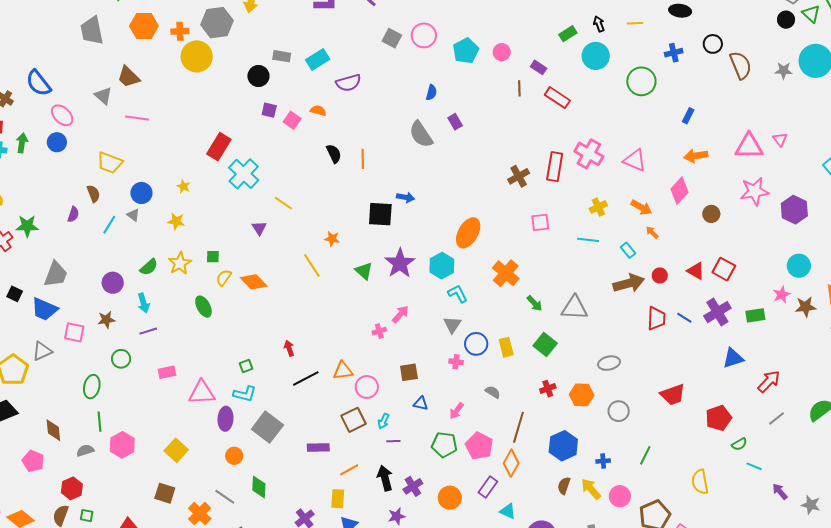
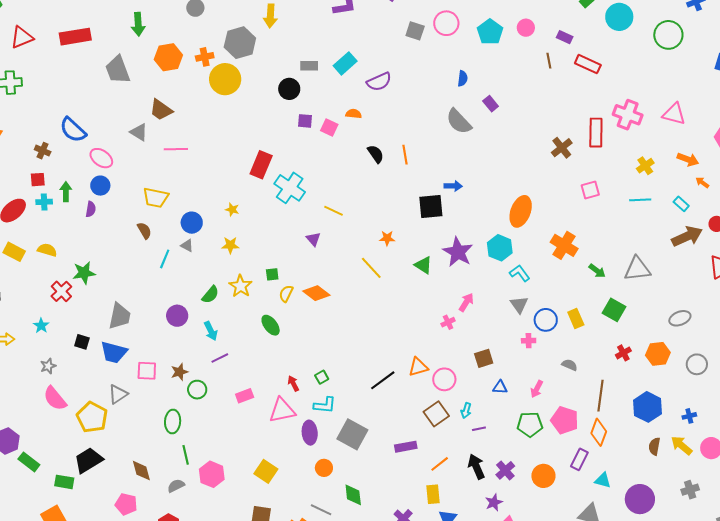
purple semicircle: (73, 214) -> (91, 209), moved
brown star: (106, 320) -> (179, 372), moved
red arrow: (289, 348) -> (293, 383), moved

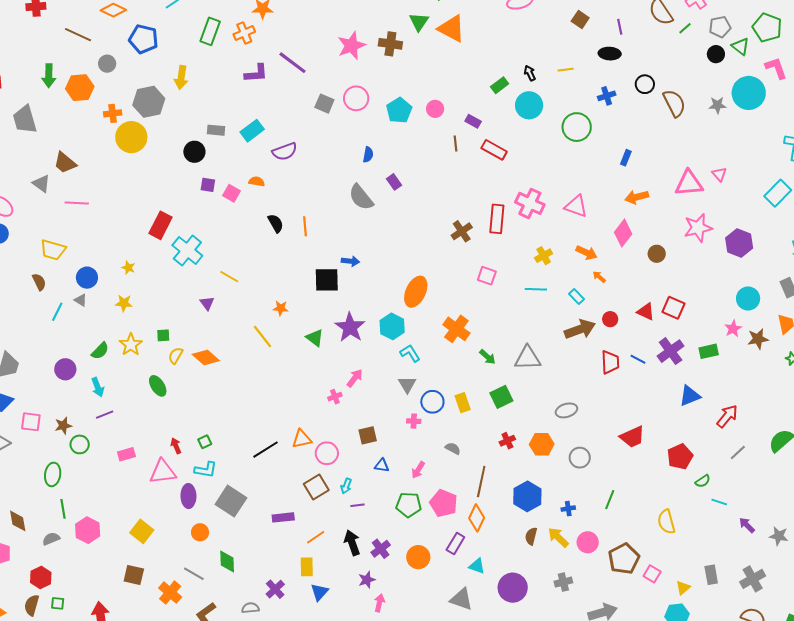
orange hexagon: (168, 57) -> (80, 88), moved
pink square: (590, 190) -> (487, 276), turned 30
green square: (614, 310) -> (501, 397), turned 30

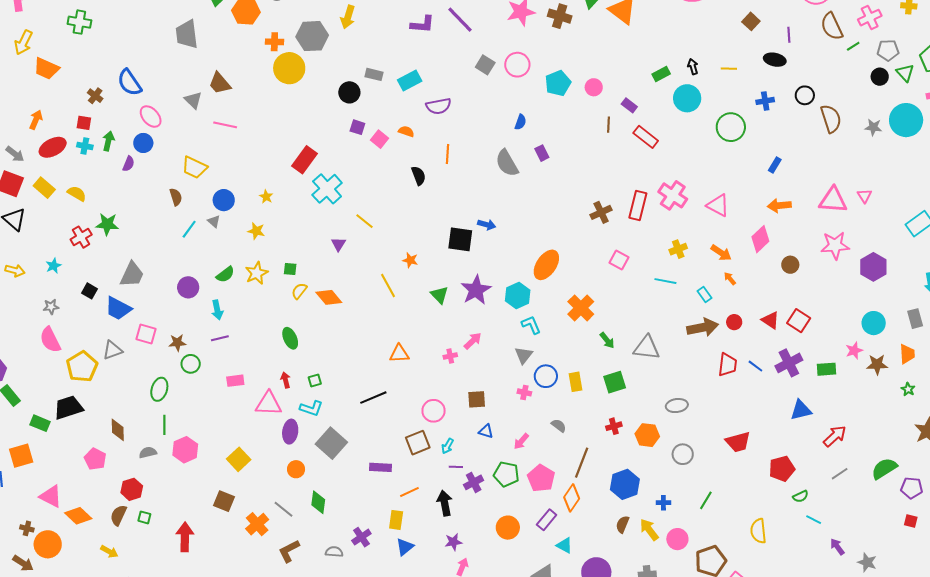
orange line: (305, 226) -> (447, 154), moved
green ellipse: (158, 386) -> (290, 338), moved
orange triangle: (302, 439) -> (399, 354), moved
purple cross: (381, 549) -> (474, 482), moved

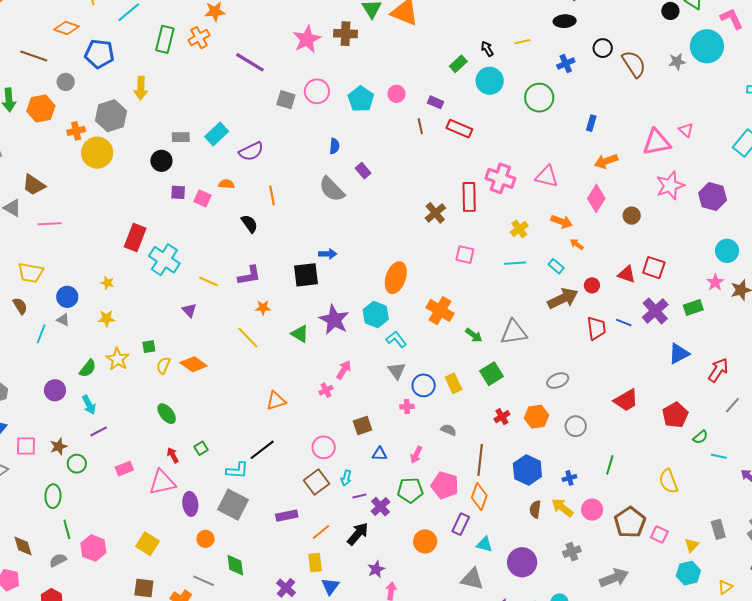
purple L-shape: (422, 24) -> (249, 276), moved
cyan L-shape: (311, 408) -> (237, 470), moved
black arrow: (445, 503) -> (358, 534), turned 65

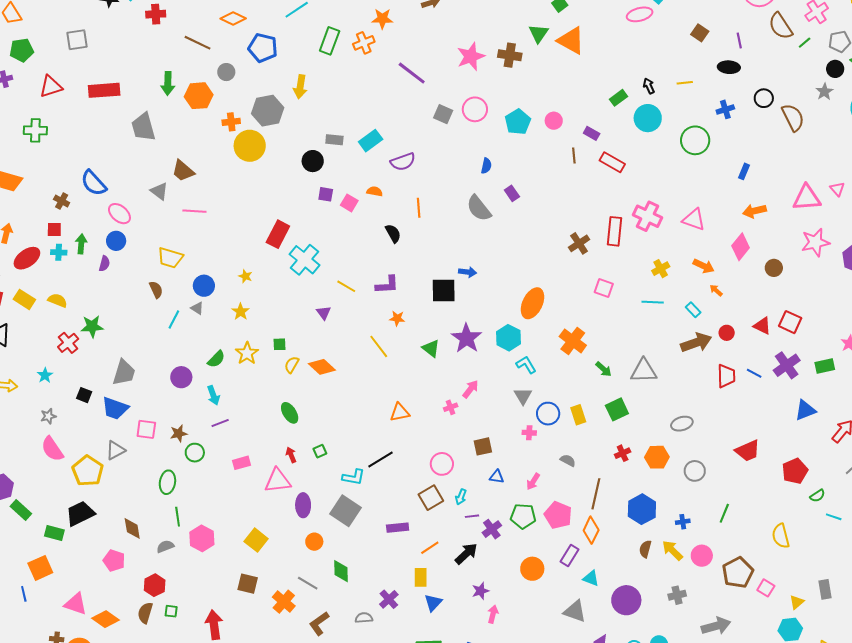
gray star: (677, 62) -> (824, 92), moved, turned -30
yellow star: (107, 318) -> (240, 312), turned 30

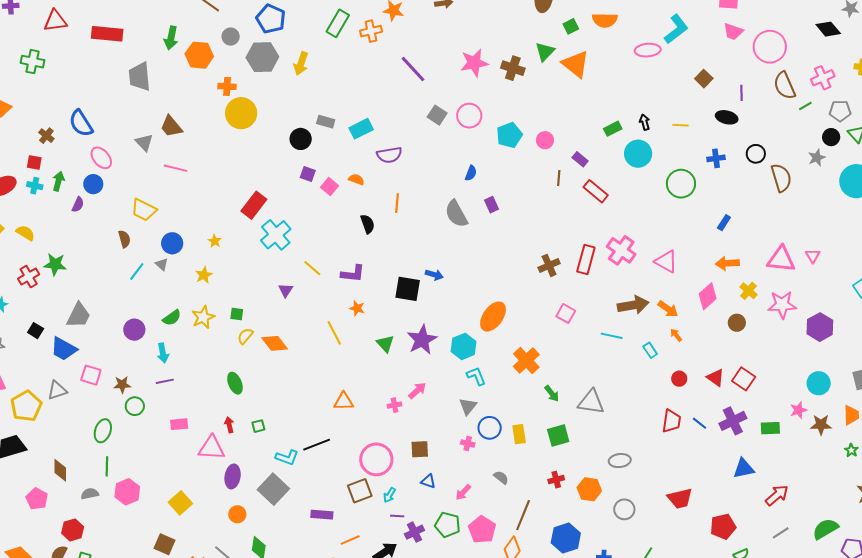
gray hexagon: (268, 111) -> (262, 57), moved
yellow cross: (661, 269) -> (748, 291), moved, turned -30
brown arrow: (696, 343) -> (633, 305), moved
pink circle: (442, 464) -> (376, 459), size x1.4

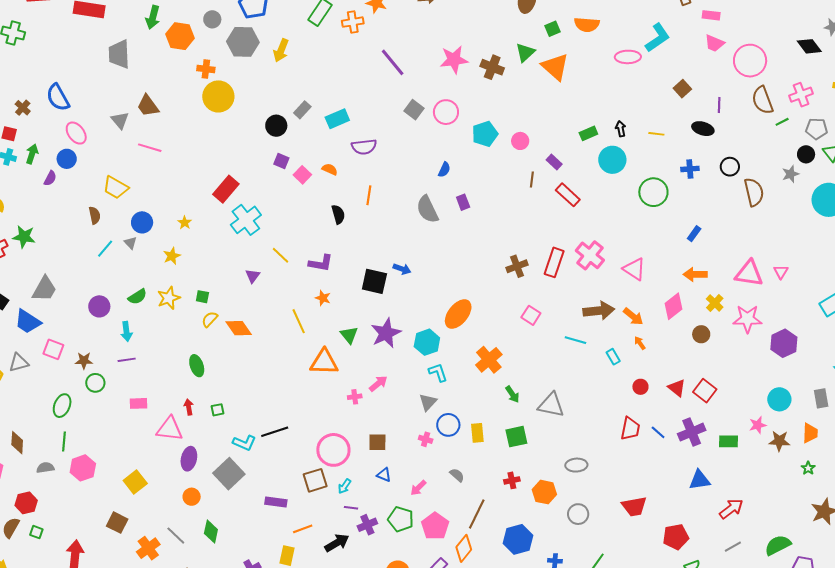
gray rectangle: (326, 122) -> (302, 110), turned -66
orange triangle: (344, 401) -> (324, 362), moved, size x1.4

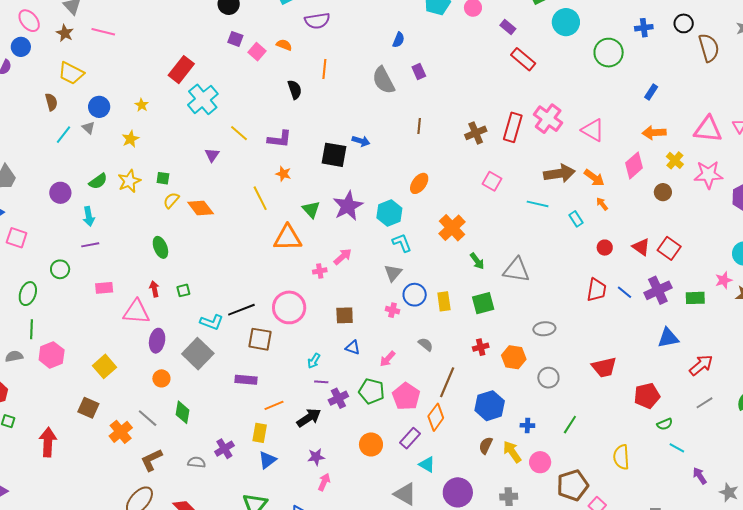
brown line: (532, 179) -> (419, 126), moved
orange ellipse: (458, 314) -> (419, 183), size x0.7
brown star: (84, 361) -> (65, 33), moved, turned 30
pink circle: (333, 450) -> (289, 307), moved
brown square: (315, 480) -> (260, 339), moved, turned 30

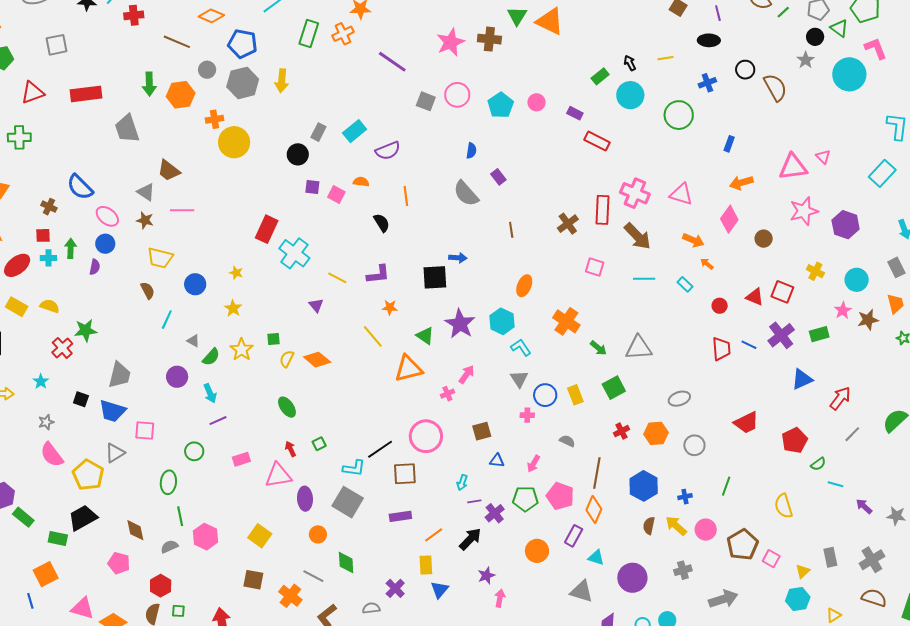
gray triangle: (88, 128) -> (193, 341), moved
yellow cross: (675, 160) -> (815, 271), moved
brown arrow: (559, 173) -> (638, 236), moved, turned 68

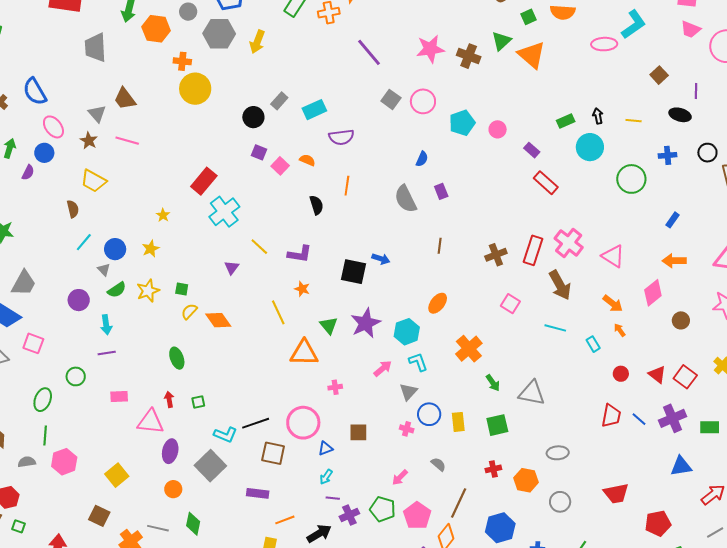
blue circle: (195, 284) -> (115, 249), moved
pink arrow: (467, 374) -> (383, 368), moved
blue triangle: (497, 461) -> (326, 448), moved, turned -42
gray line: (313, 576) -> (158, 528), turned -30

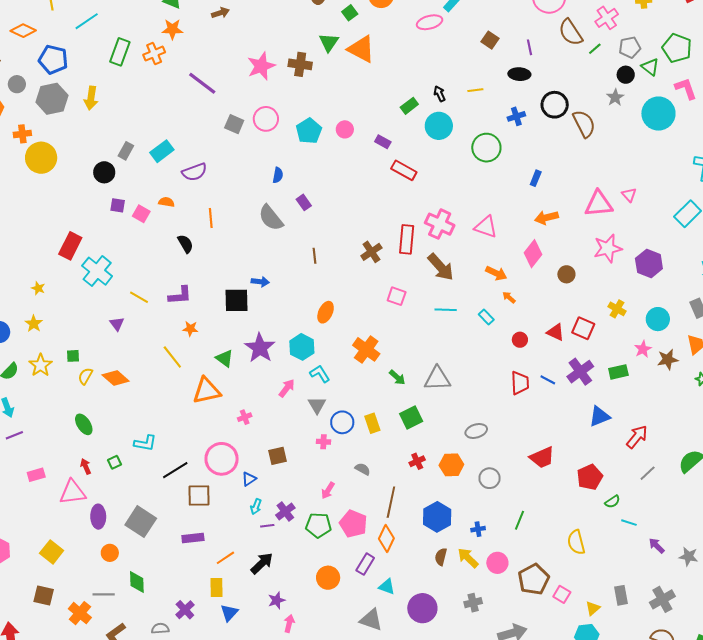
black circle: (707, 153) -> (555, 105), size x1.4
cyan L-shape: (225, 435) -> (145, 443), moved
purple cross: (349, 515) -> (285, 512), moved

